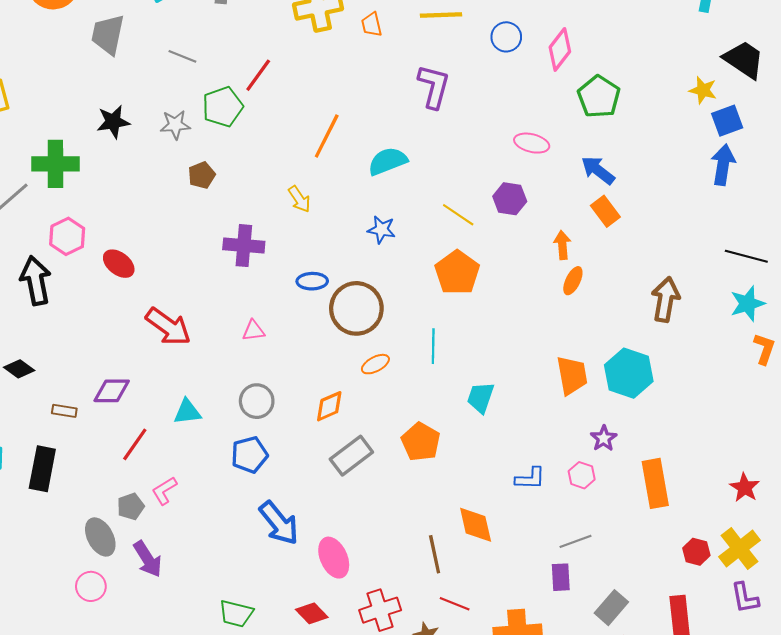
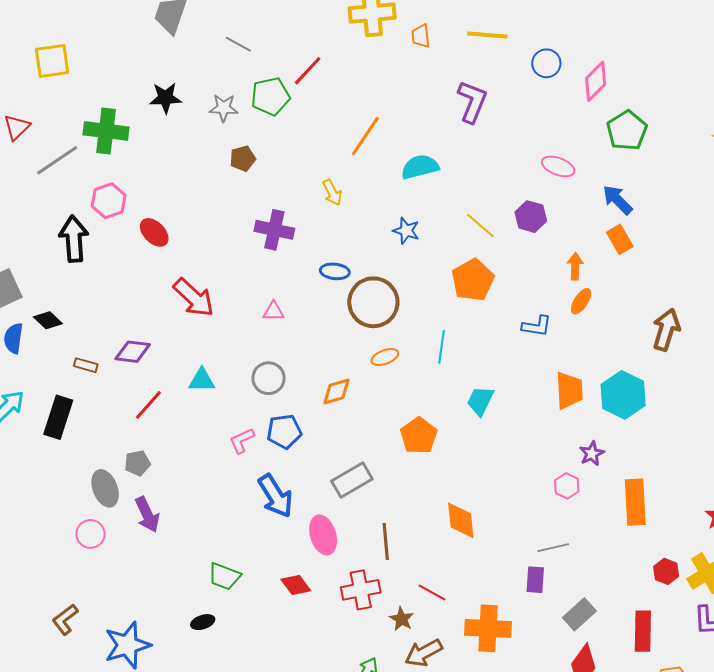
blue pentagon: (249, 455) -> (284, 431), moved
gray rectangle: (351, 456) -> (352, 480), moved
blue L-shape: (530, 478) -> (537, 326), moved
pink L-shape: (164, 491) -> (242, 440), moved
brown line: (435, 554) -> (386, 541), moved

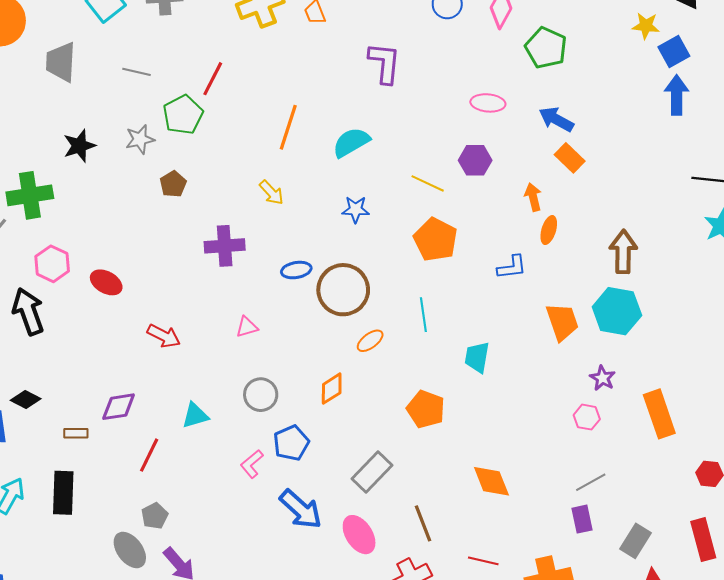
red arrow: (194, 298) -> (164, 336), size x0.7
brown arrow: (666, 330) -> (623, 252), moved

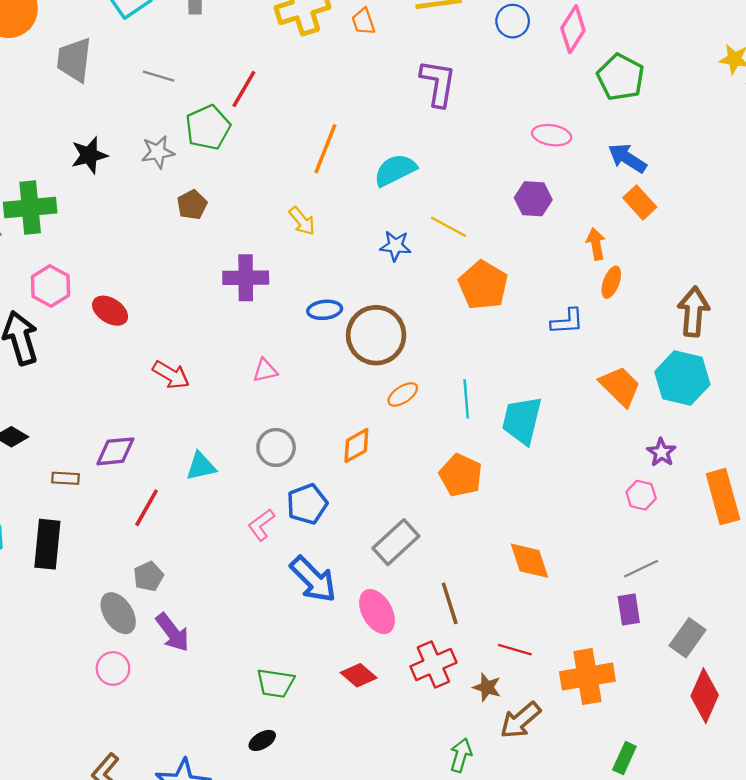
yellow line: (428, 183) -> (448, 227), moved
cyan line: (423, 315) -> (466, 399), moved
orange trapezoid: (562, 322) -> (620, 386), turned -30
cyan trapezoid: (477, 357) -> (522, 420), size x1.4

